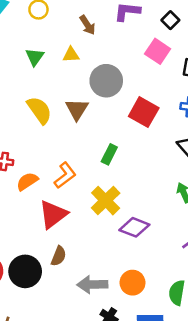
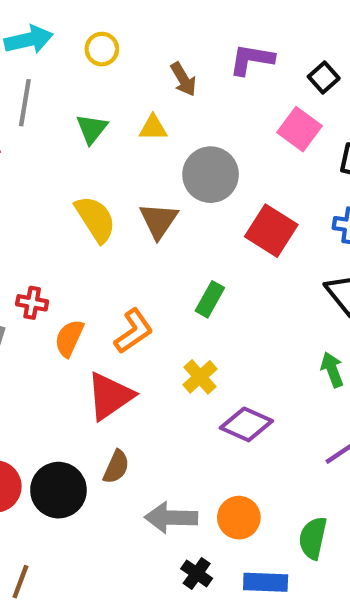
orange semicircle: (27, 181) -> (69, 338), turned -35
yellow cross: (106, 201) -> (200, 377), size x0.7

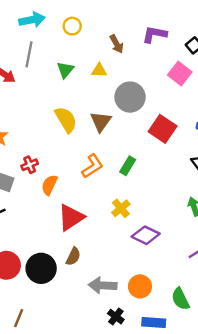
red cross: (32, 303) -> (30, 165), turned -35
orange L-shape: (134, 331) -> (92, 166), moved
green semicircle: (313, 538) -> (180, 299), turned -40

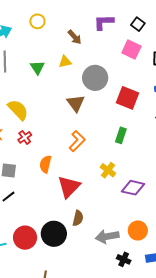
yellow circle: (72, 26) -> (37, 21), moved
yellow semicircle: (66, 120) -> (18, 110), moved
red cross: (30, 165) -> (25, 137), moved
green rectangle: (128, 166) -> (121, 135), moved

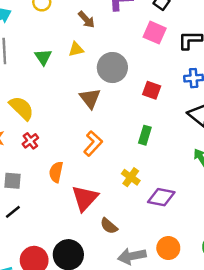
red square: (127, 98) -> (152, 90), size x0.7
brown semicircle: (78, 218) -> (109, 226), moved, turned 119

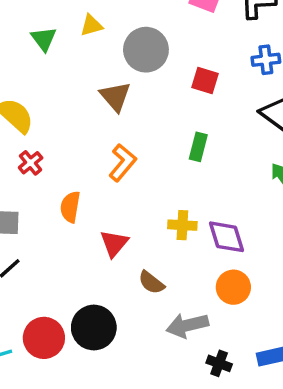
yellow cross: (131, 177) -> (182, 225), moved, turned -30
purple diamond: (161, 197) -> (226, 237), turned 64
red triangle: (85, 198) -> (114, 243), size x0.7
orange circle: (168, 248) -> (233, 287), moved

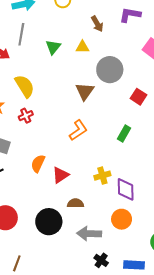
orange semicircle: (70, 207) -> (38, 164), moved
yellow cross: (182, 225) -> (102, 176), turned -35
brown semicircle: (151, 282) -> (75, 203), turned 126
black circle: (94, 328) -> (49, 222), moved

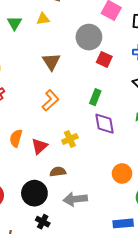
gray circle: (110, 70) -> (89, 37), moved
yellow cross: (102, 176) -> (70, 139), moved
purple diamond: (126, 189) -> (105, 124), moved
orange circle: (122, 219) -> (122, 173), moved
black cross: (101, 260) -> (43, 222), moved

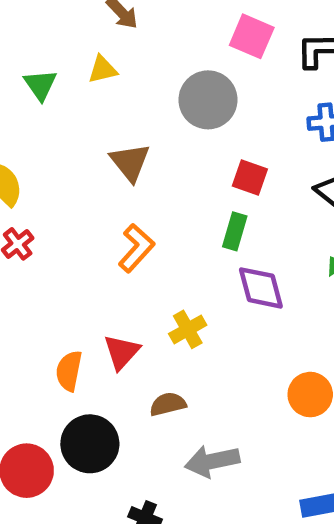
red square: (104, 59) -> (250, 178), moved
orange semicircle: (16, 138) -> (69, 371), moved
black circle: (34, 193) -> (90, 444), moved

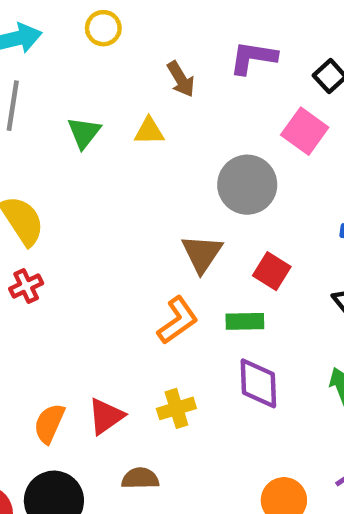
brown triangle: (130, 162) -> (202, 254), moved
green rectangle: (235, 231) -> (245, 321), turned 60
orange L-shape: (136, 248) -> (178, 320), moved

